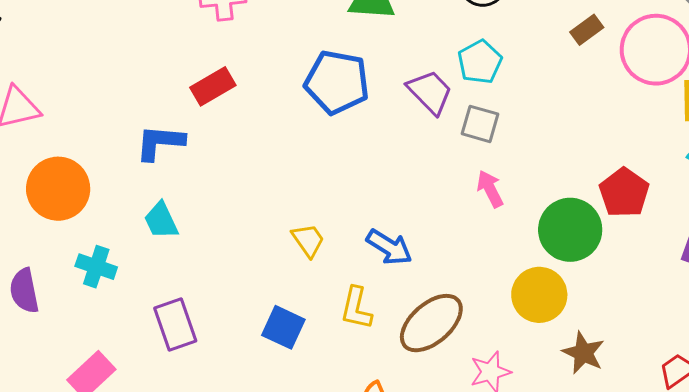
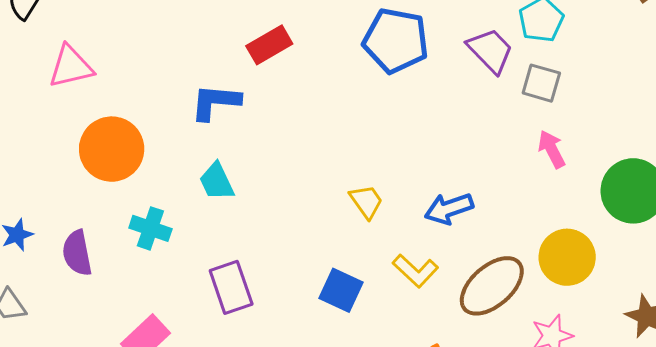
blue arrow: (389, 247) -> (449, 209), turned 129
yellow circle: (539, 295) -> (567, 257), moved
yellow L-shape: (356, 308) -> (415, 271), turned -60

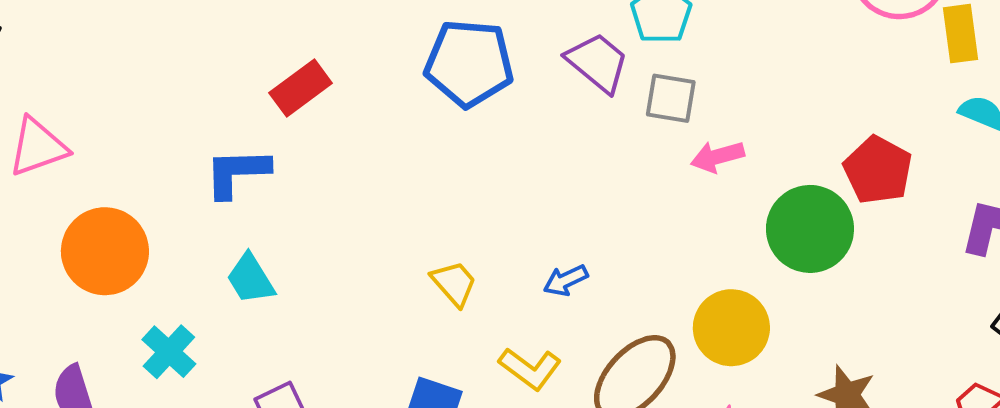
pink arrow: (552, 149) -> (717, 157), moved, turned -72
blue arrow: (449, 209) -> (566, 280), size x0.7
cyan cross: (150, 228) -> (169, 352), turned 30

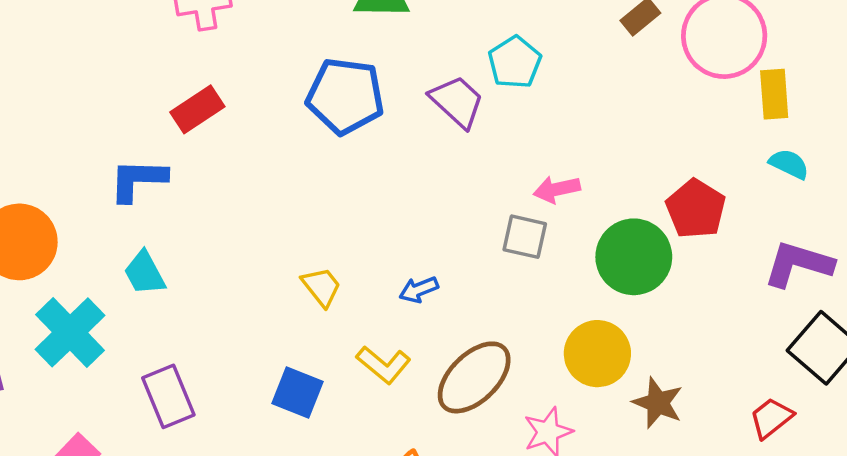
gray square: (671, 98) -> (525, 237), moved
yellow circle: (731, 328) -> (597, 354), moved
cyan cross: (169, 352) -> (70, 332), size x1.5

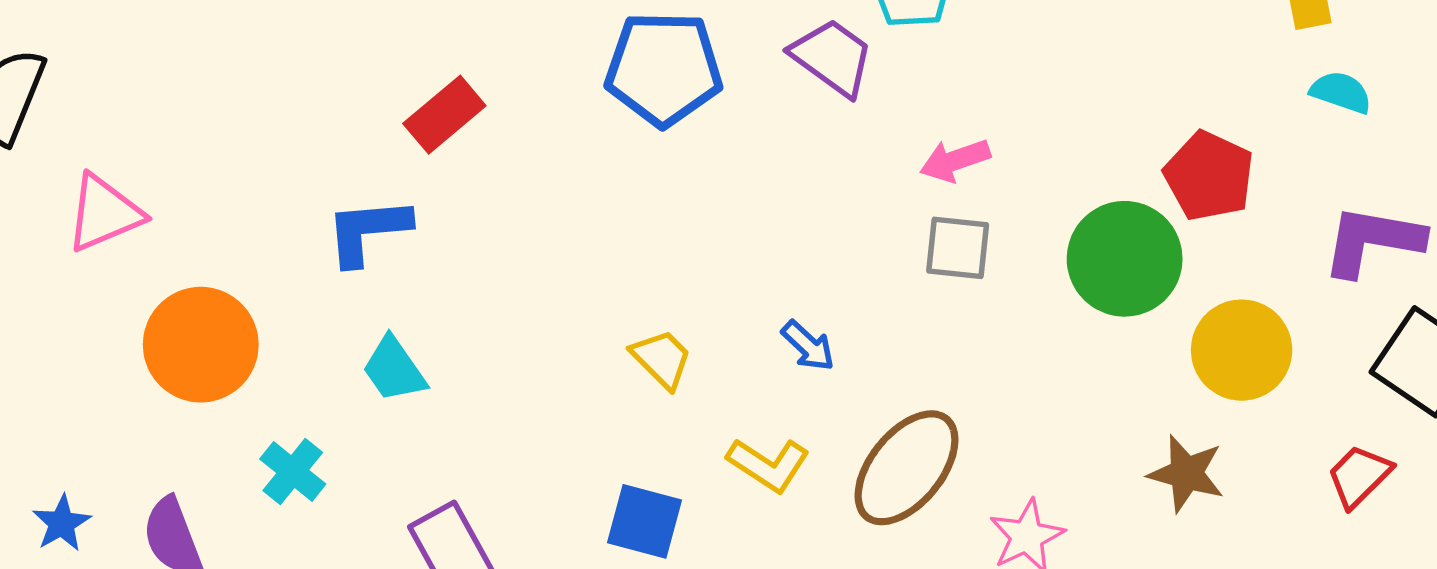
pink arrow: (557, 189) -> (955, 160), moved
blue arrow: (419, 290) -> (808, 346), turned -108
cyan cross: (70, 332) -> (293, 471), size x0.6
yellow circle: (597, 354) -> (1242, 350), moved

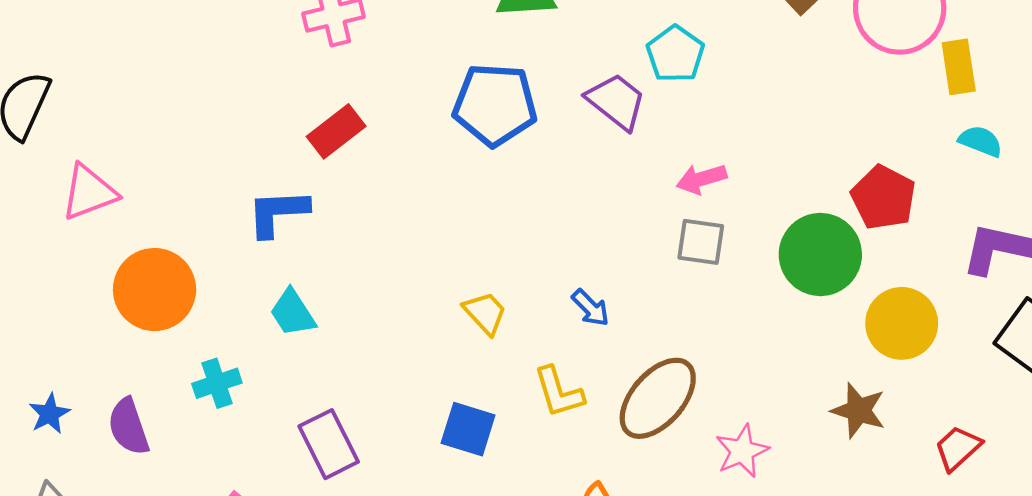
yellow L-shape: (768, 465) -> (559, 392), turned 38
cyan cross: (293, 471) -> (217, 383), turned 30
red trapezoid: (1359, 476) -> (958, 448), moved

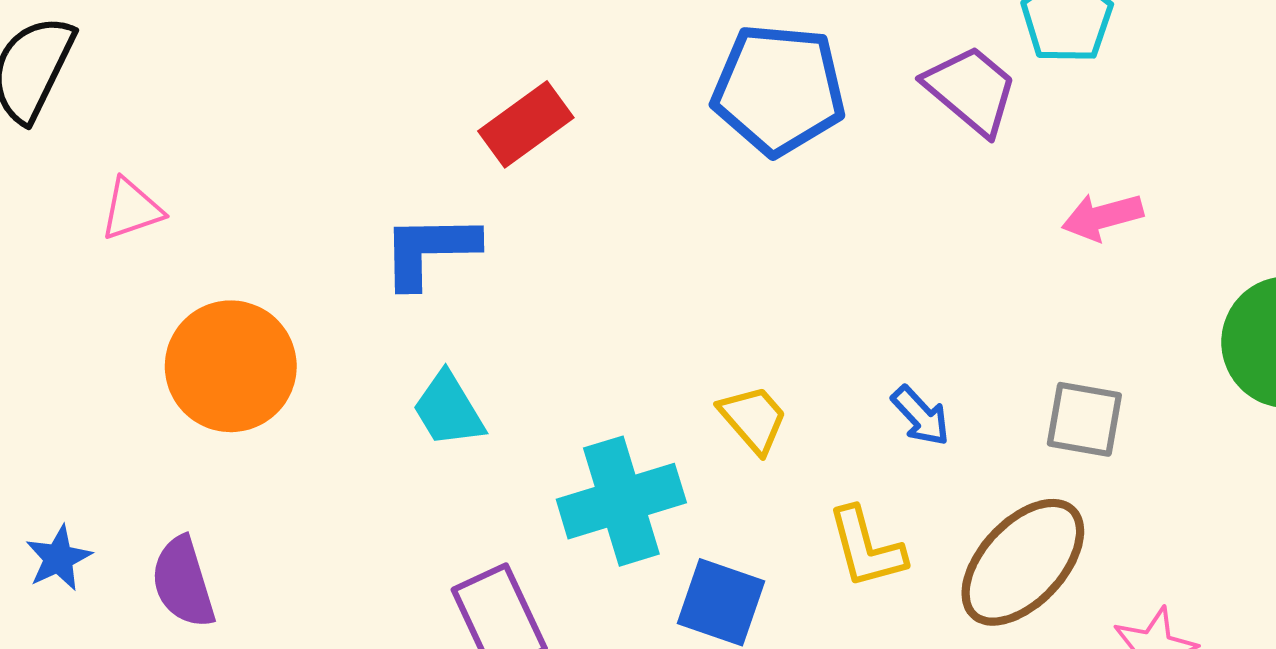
pink triangle: (89, 192) -> (131, 209), size x0.7
gray square: (701, 242) -> (1084, 419), moved
cyan cross: (217, 383) -> (621, 501), moved, size x1.6

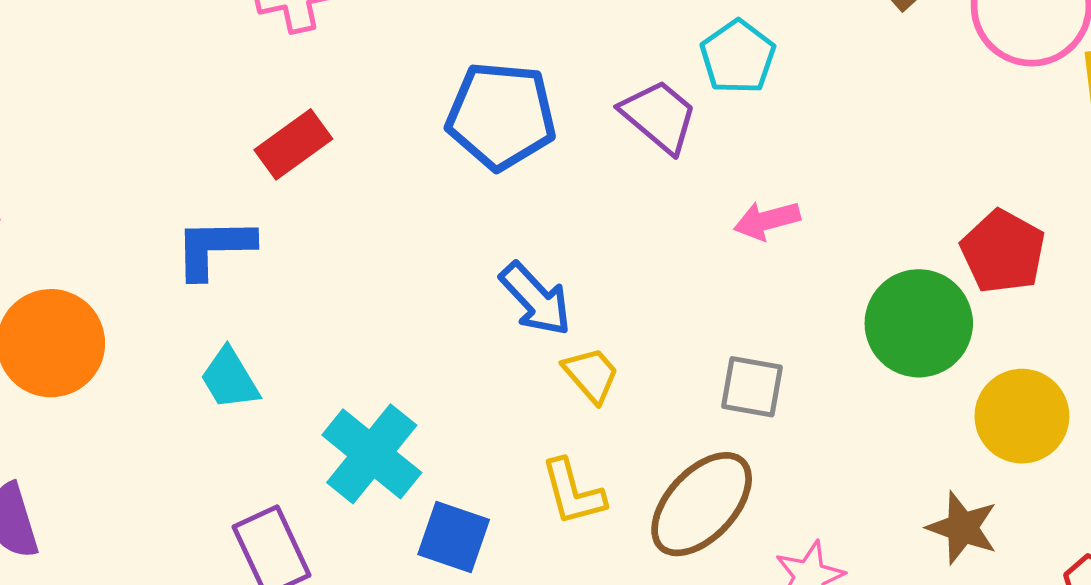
blue arrow: (921, 416) -> (536, 299), moved, size x1.5
yellow trapezoid: (753, 419) -> (591, 375), moved
cyan cross: (621, 501) -> (372, 454), turned -34

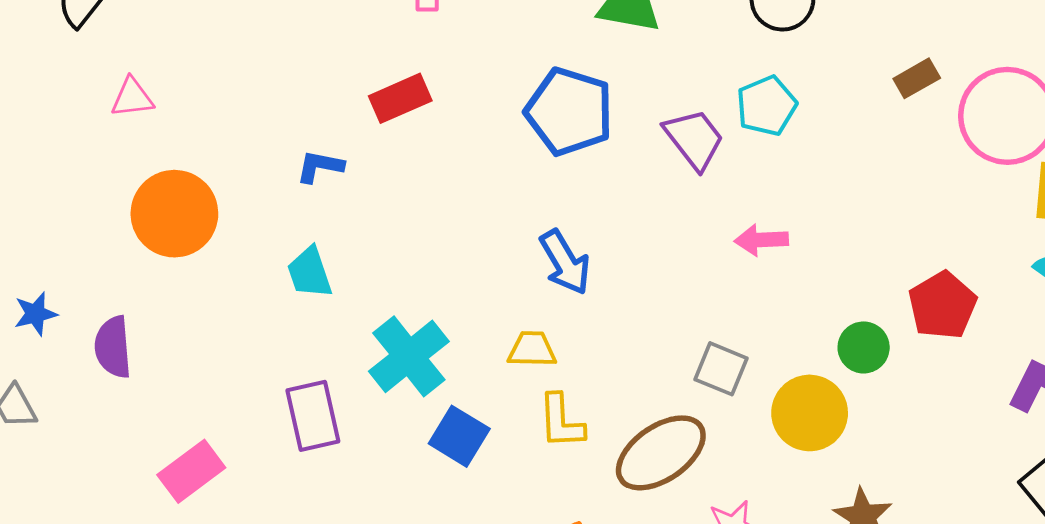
blue L-shape: (214, 248) -> (320, 166), size x0.7
green circle: (919, 323) -> (864, 347), size x0.6
yellow trapezoid: (591, 375) -> (532, 349), moved, turned -60
yellow circle: (1022, 416) -> (810, 413), moved

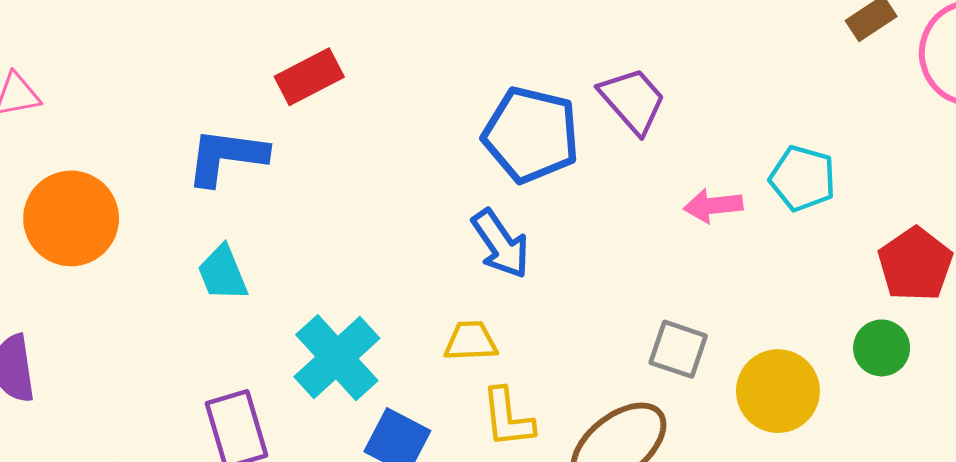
cyan pentagon: (767, 106) -> (803, 178), moved, turned -30
blue pentagon: (569, 111) -> (531, 135), moved
blue L-shape: (320, 166) -> (226, 157), size x1.6
green circle: (864, 347) -> (882, 348), moved

